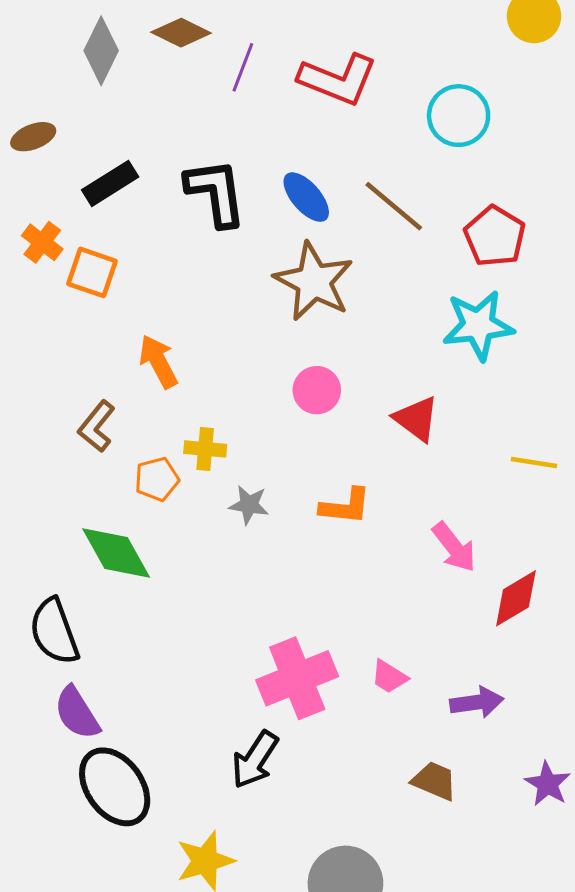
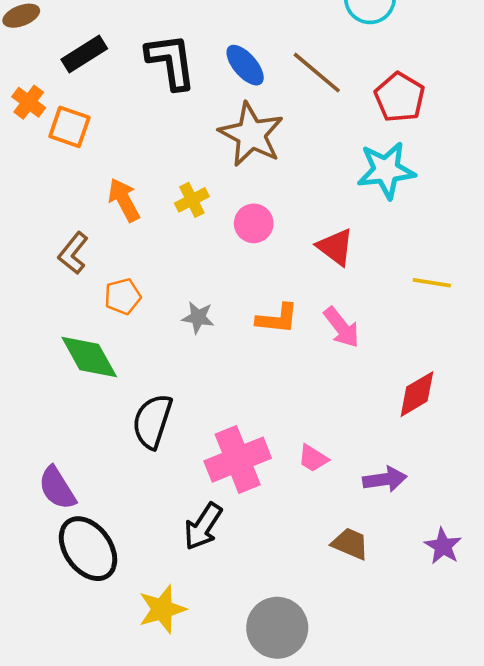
yellow cross: (205, 449) -> (192, 200), moved, turned -32
pink arrow: (454, 547) -> (342, 327), moved
black semicircle: (54, 631) -> (152, 421), moved, turned 38

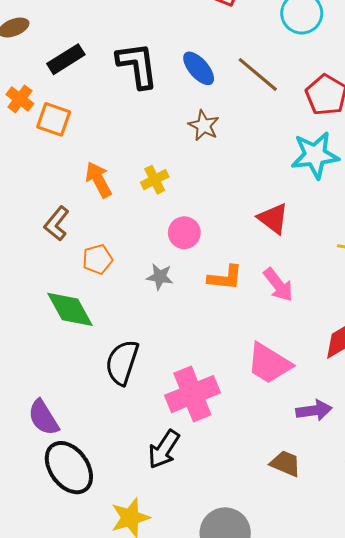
brown star: (251, 134) -> (204, 126), size x0.6
pink circle: (254, 223) -> (184, 233), moved
pink trapezoid: (313, 458) -> (269, 363), moved, size x1.8

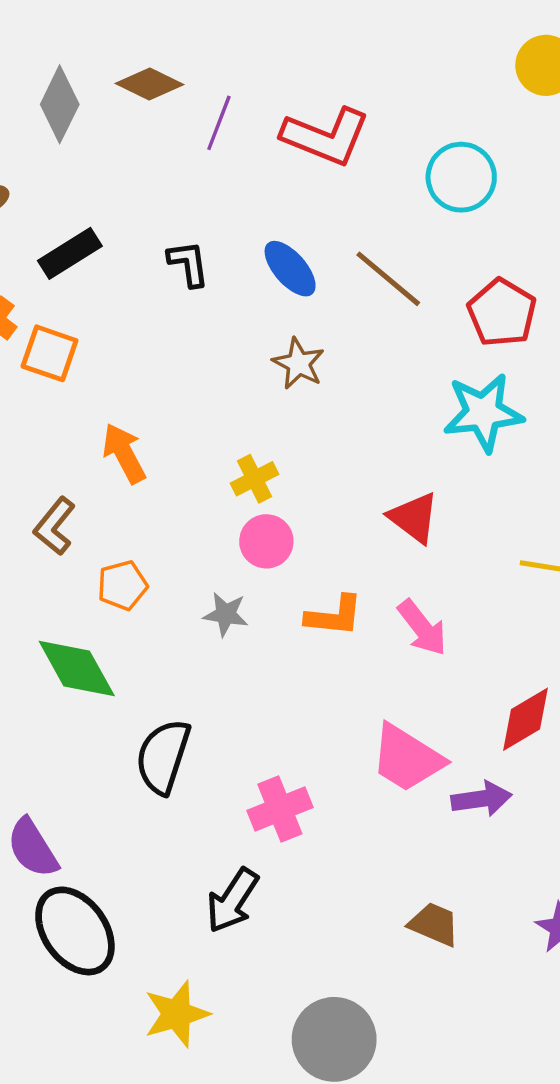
black L-shape: (137, 65) -> (188, 264), size x0.6
yellow cross: (155, 180) -> (255, 479), moved
pink cross: (192, 394) -> (280, 809), size x0.7
purple arrow: (314, 410) -> (482, 799), moved

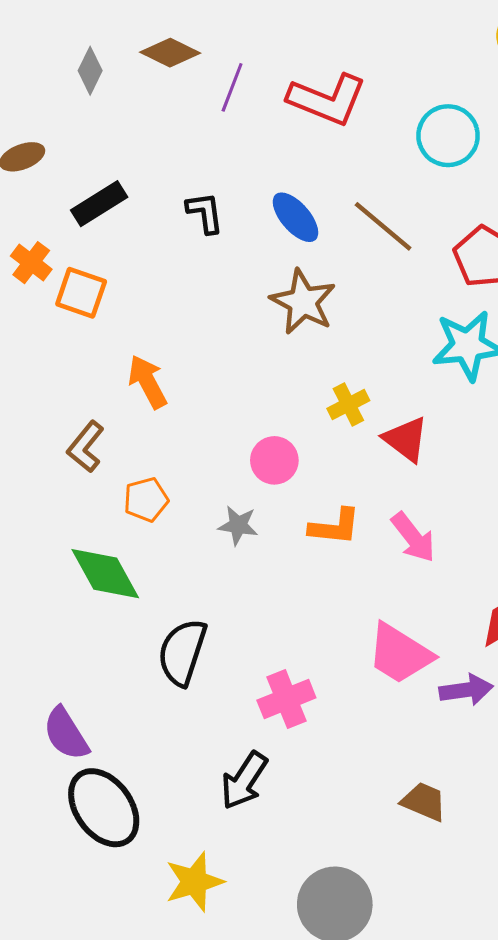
gray diamond: (60, 104) -> (90, 71), size x0.7
brown star: (299, 363) -> (303, 302), size x1.4
yellow cross: (255, 479) -> (348, 405), moved

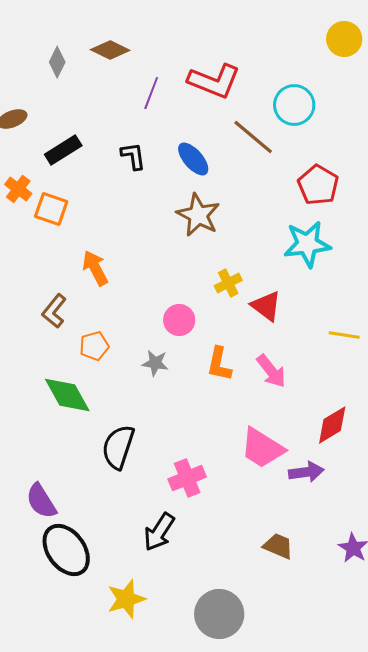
purple line: (232, 87) -> (151, 93), moved
brown line: (383, 226) -> (253, 137), moved
orange L-shape: (335, 527) -> (219, 364), turned 96

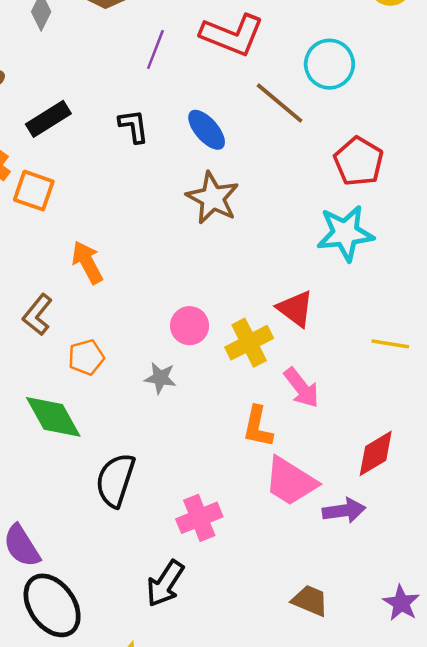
yellow cross: (228, 283) -> (249, 343), moved, size x1.4
orange L-shape: (219, 364) -> (258, 427), moved

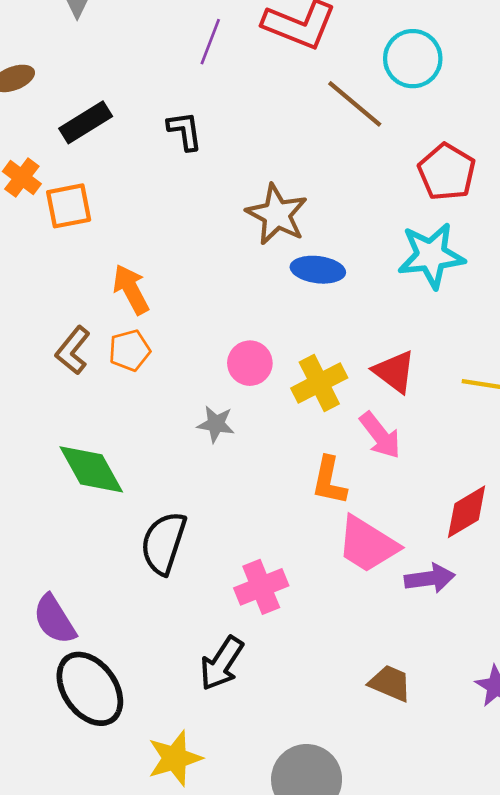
blue ellipse: (207, 130) -> (318, 270), moved, turned -42
orange square: (34, 191) -> (69, 206), turned -30
red triangle: (295, 309) -> (394, 372), moved
orange pentagon: (86, 357) -> (130, 350), moved

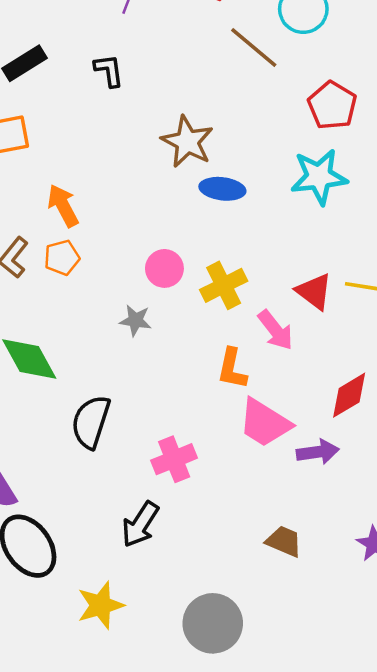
red triangle: (394, 372) -> (314, 291), moved

